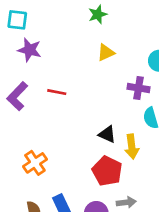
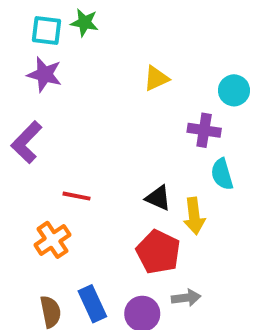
green star: (98, 14) -> (84, 23), moved, turned 30
cyan square: (17, 20) -> (47, 31), moved
red line: (57, 92) -> (76, 196), moved

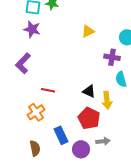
blue rectangle: (92, 304) -> (61, 135), moved

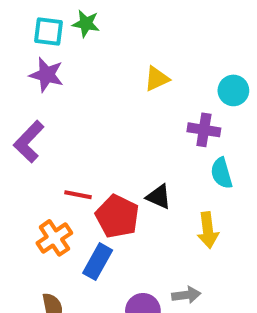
yellow arrow: (107, 100) -> (208, 230), moved
red pentagon: (89, 118) -> (117, 216), moved
blue rectangle: (61, 135) -> (98, 262), moved, turned 54

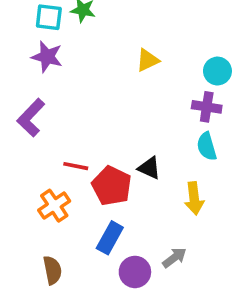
purple cross: (204, 130) -> (207, 107), moved
blue rectangle: (98, 262) -> (110, 238), moved
gray arrow: (186, 295) -> (174, 258), turned -30

